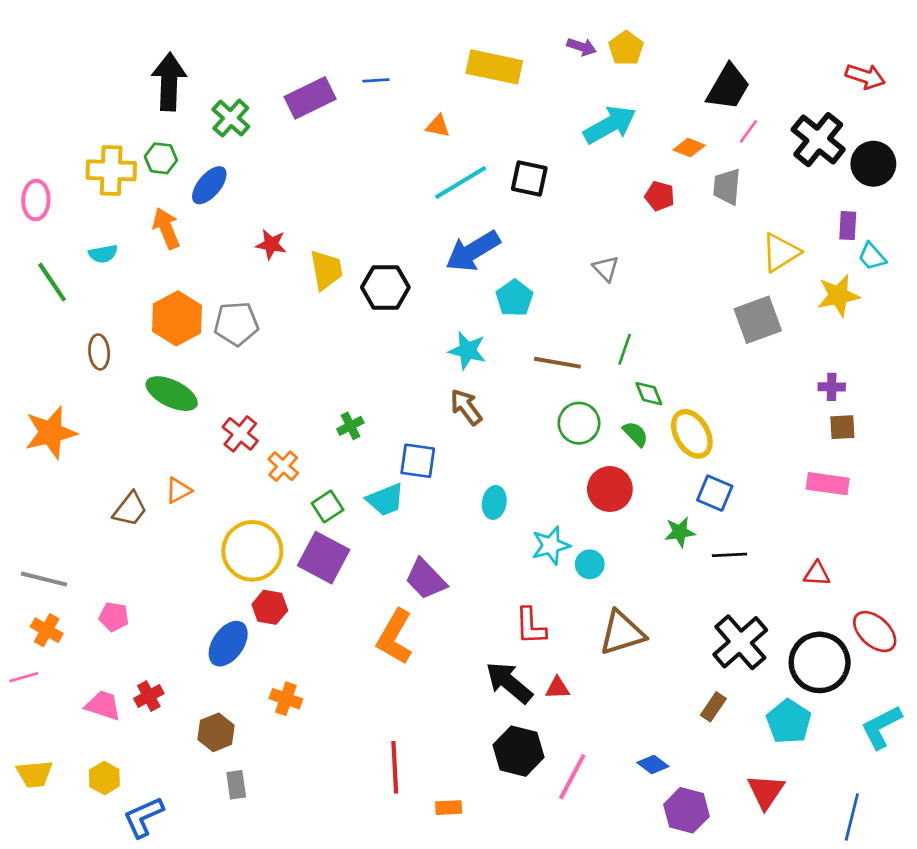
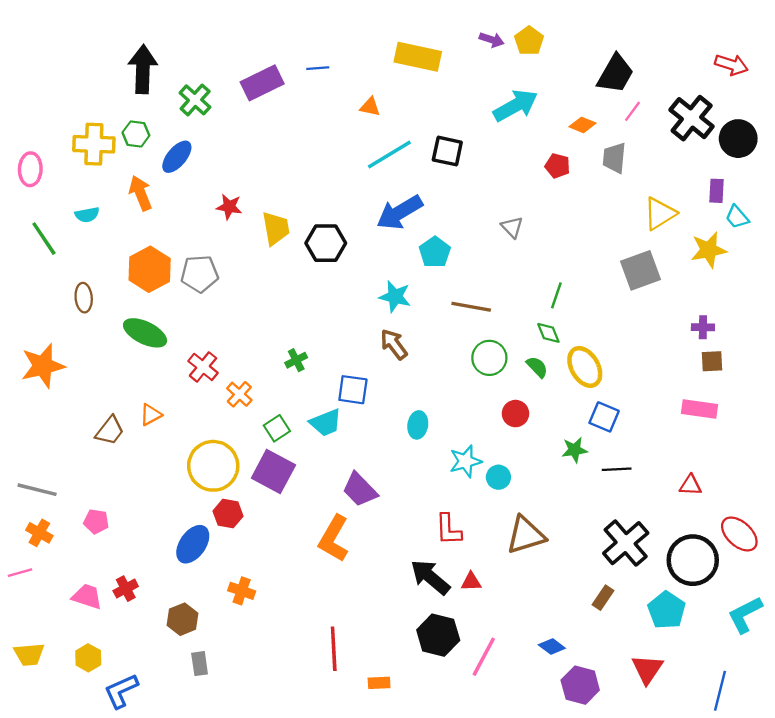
green line: (625, 349) -> (556, 295), moved
red circle: (610, 489) -> (515, 414), size x0.7

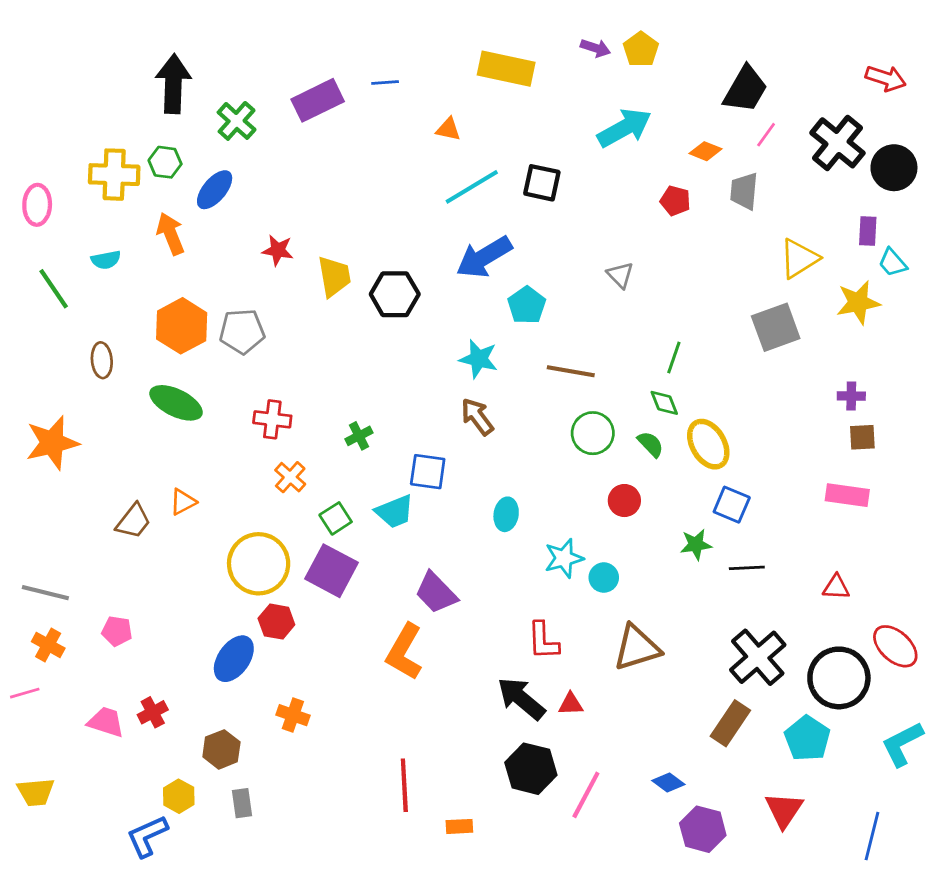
red cross: (203, 367) -> (272, 419), moved, turned -32
brown rectangle: (603, 598) -> (730, 723), size x1.5
yellow hexagon: (88, 658) -> (179, 796), moved

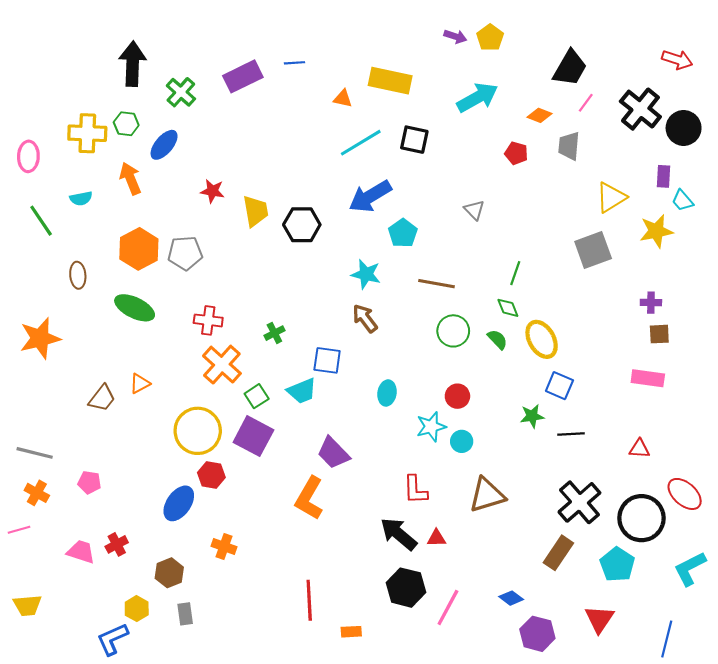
yellow rectangle: (506, 69) -> (390, 81), moved
orange cross: (290, 477) -> (222, 365), size x1.6
red circle: (624, 501) -> (457, 396), moved

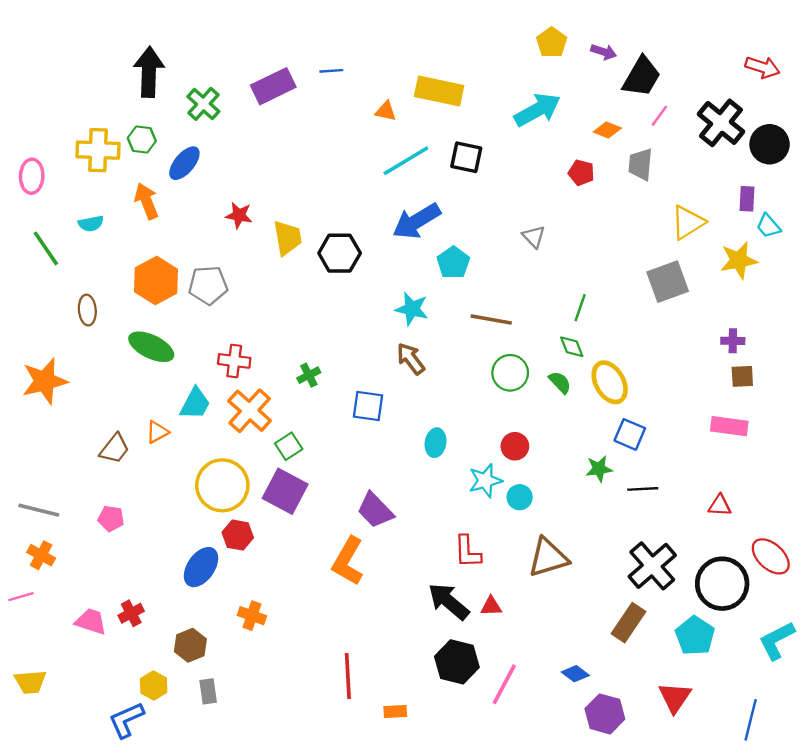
purple arrow: (455, 37) -> (604, 52), moved
cyan trapezoid: (302, 391) -> (195, 404), moved, turned -40
pink pentagon: (89, 482) -> (111, 518), moved

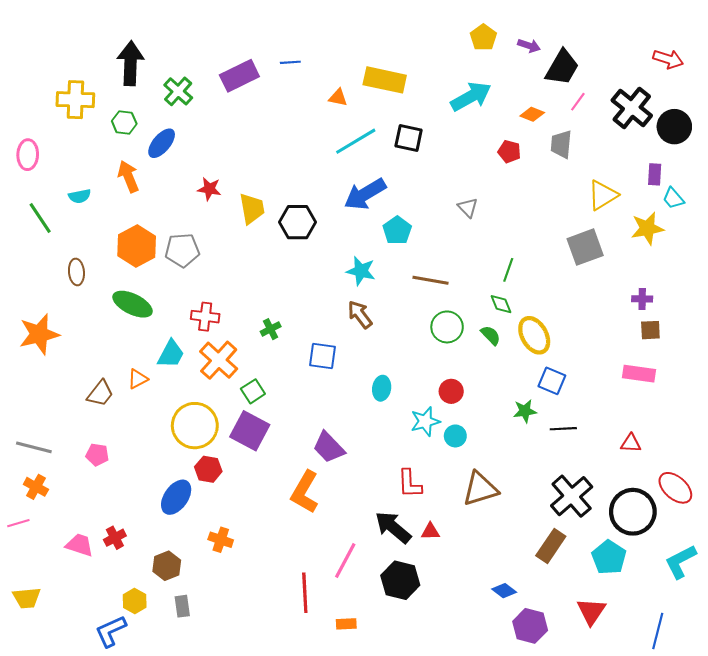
yellow cross: (98, 150) -> (75, 100), moved
pink line: (504, 684) -> (345, 561), moved

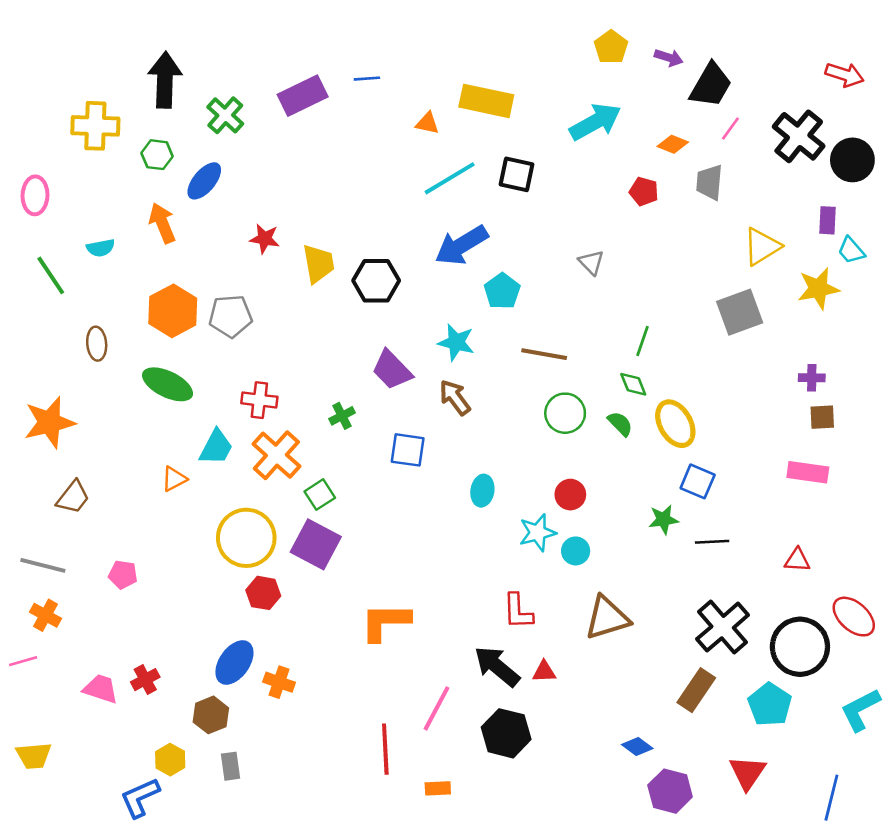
brown trapezoid: (100, 393) -> (73, 497), moved
purple trapezoid: (329, 447) -> (392, 370), moved
orange L-shape: (305, 492) -> (385, 622), turned 60
blue ellipse: (176, 497) -> (234, 662), moved

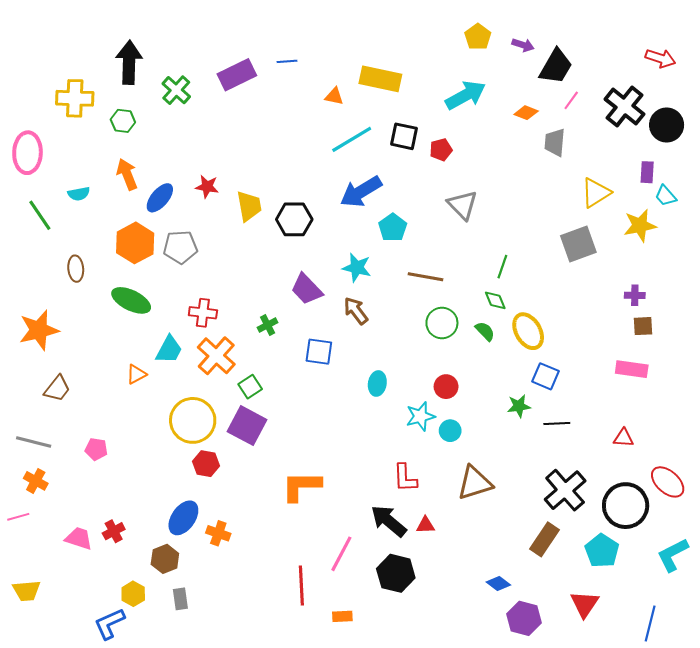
blue ellipse: (204, 181) -> (160, 198), moved
red pentagon: (644, 191) -> (441, 150), moved, turned -30
pink ellipse: (35, 195) -> (28, 153), size x1.4
gray triangle: (591, 262) -> (462, 205), size x1.5

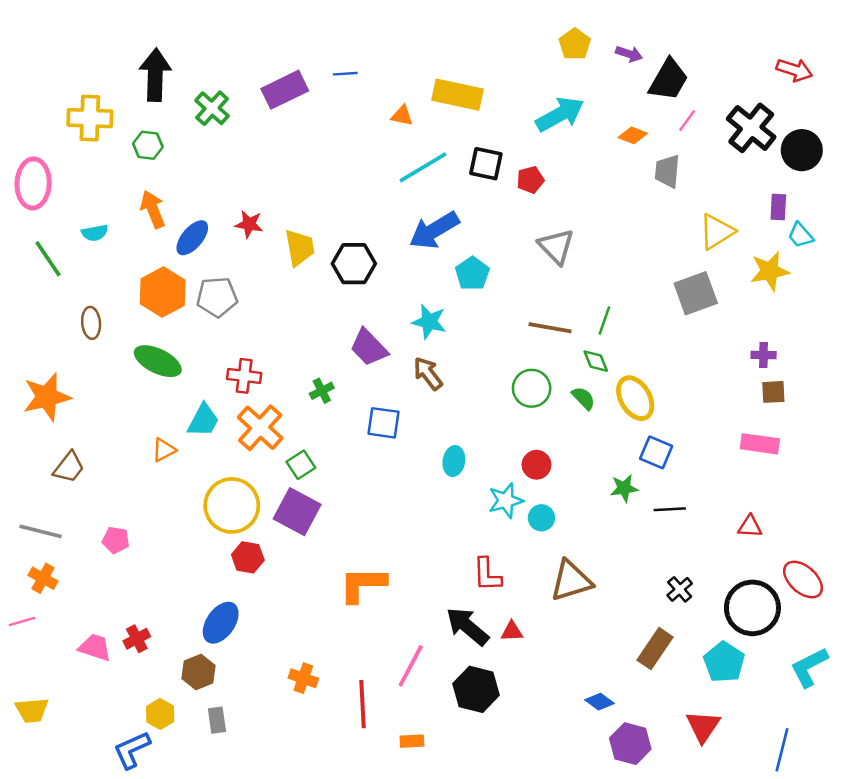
brown line: (426, 277) -> (550, 328), moved
black cross: (565, 490) -> (680, 589), size x0.5
orange cross: (218, 533) -> (303, 678), moved

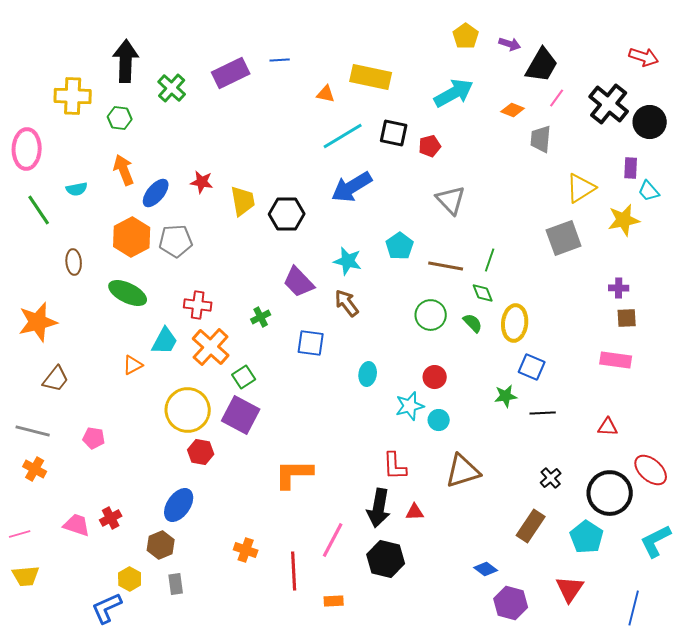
cyan pentagon: (472, 274) -> (400, 246), moved
yellow ellipse: (635, 398) -> (515, 323), turned 36
pink line: (22, 621) -> (20, 534), moved
black arrow: (467, 626) -> (379, 508), turned -120

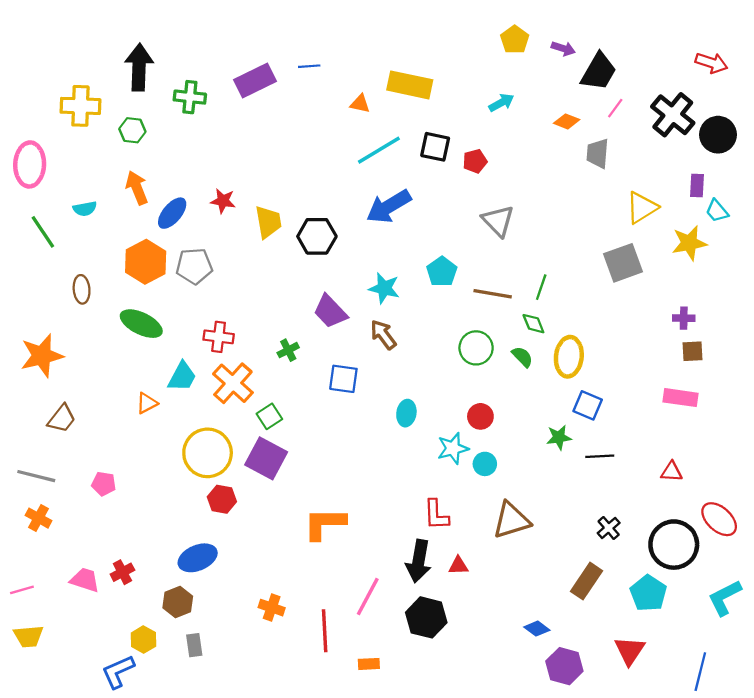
green cross: (172, 88) -> (190, 97), turned -36
cyan arrow: (454, 93) -> (501, 103), size x0.6
blue ellipse: (179, 505) -> (198, 558), turned 32

